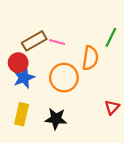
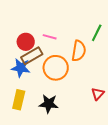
brown rectangle: (34, 41) -> (32, 56), moved
red circle: (18, 63) -> (26, 42), moved
blue star: (24, 78) -> (21, 68), turned 30

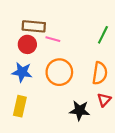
orange semicircle: (79, 51) -> (100, 73), moved
brown rectangle: (32, 56) -> (34, 26), moved, turned 35
black star: (49, 104) -> (80, 110), moved

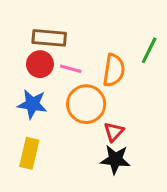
pink line: (53, 39) -> (71, 69), moved
orange semicircle: (100, 73) -> (114, 70), moved
red triangle: (104, 100) -> (114, 132), moved

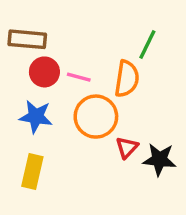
brown rectangle: (49, 38) -> (27, 39), moved
green line: (149, 50) -> (147, 44), moved
black star: (115, 159) -> (159, 159), moved

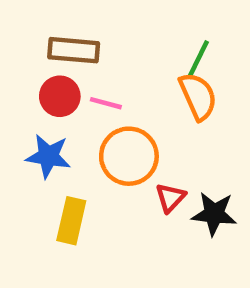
brown rectangle: (27, 39) -> (74, 50), moved
orange semicircle: (127, 79) -> (198, 96), moved, turned -33
yellow rectangle: (32, 171) -> (71, 221), moved

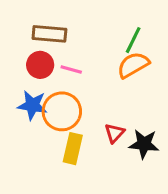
orange semicircle: (198, 96) -> (133, 65), turned -96
orange circle: (129, 156) -> (62, 111), moved
yellow rectangle: (71, 221) -> (73, 149), moved

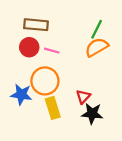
blue star: (32, 105) -> (21, 94), moved
black star: (144, 144) -> (92, 114), moved
yellow rectangle: (73, 149) -> (53, 108), turned -30

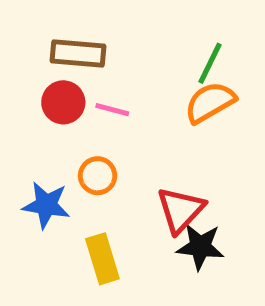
orange circle: (45, 81) -> (98, 176), size x0.6
red triangle: (83, 97) -> (181, 210), size x1.5
yellow rectangle: (53, 108) -> (102, 259), moved

